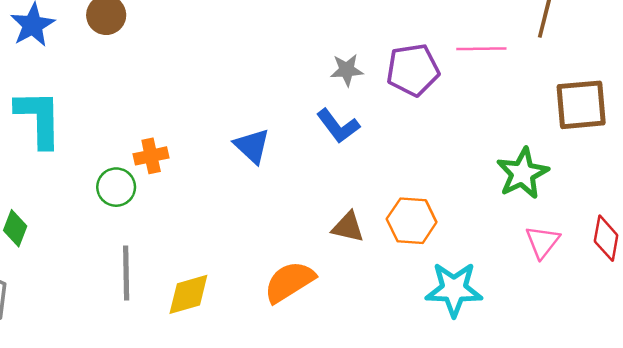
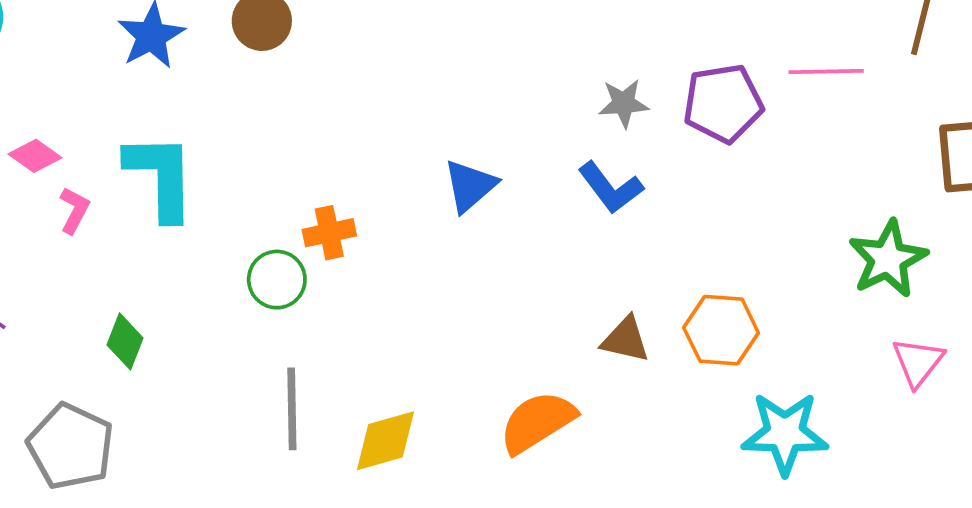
blue triangle: (252, 146) -> (470, 186), moved, turned 36

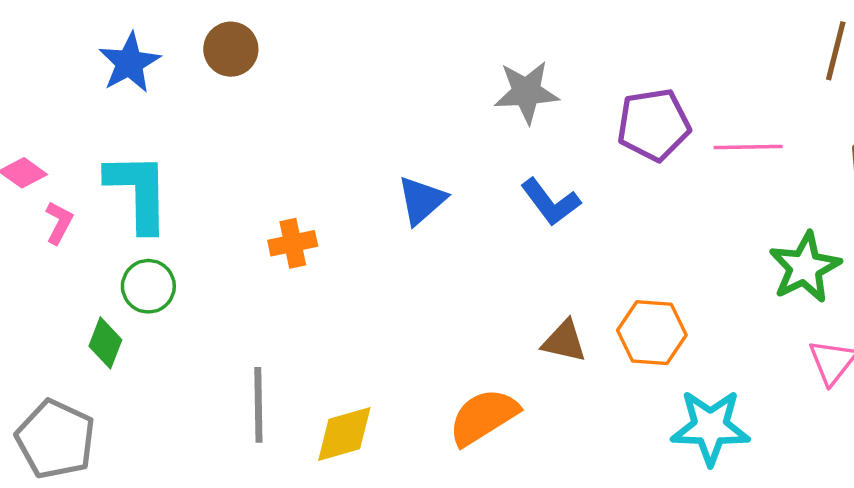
pink line: (826, 71) -> (748, 147), moved
gray star: (624, 103) -> (526, 92), moved, size x1.4
green circle: (277, 280) -> (148, 286), moved

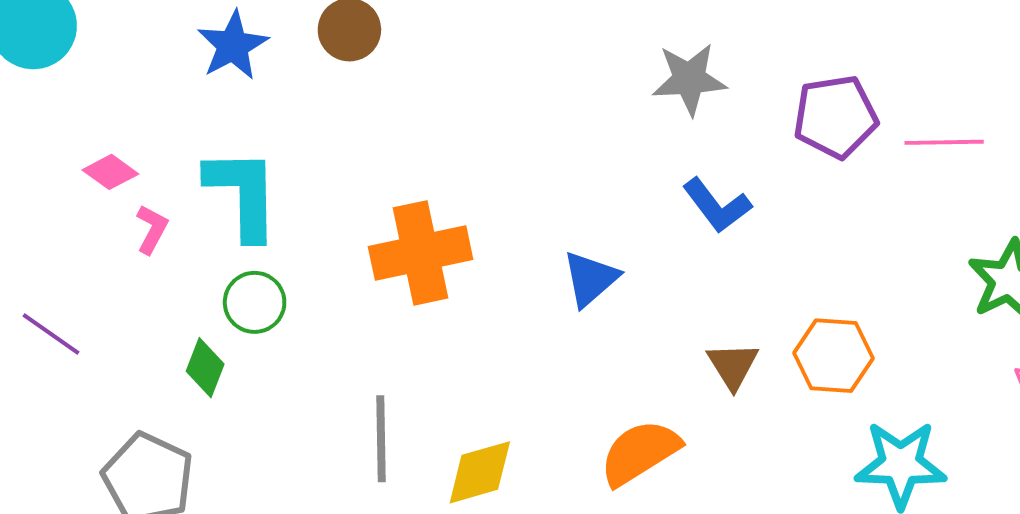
blue triangle: (422, 200) -> (590, 279), moved
orange cross: (293, 243) -> (421, 253), size x1.8
brown triangle: (564, 341) -> (733, 366), turned 45

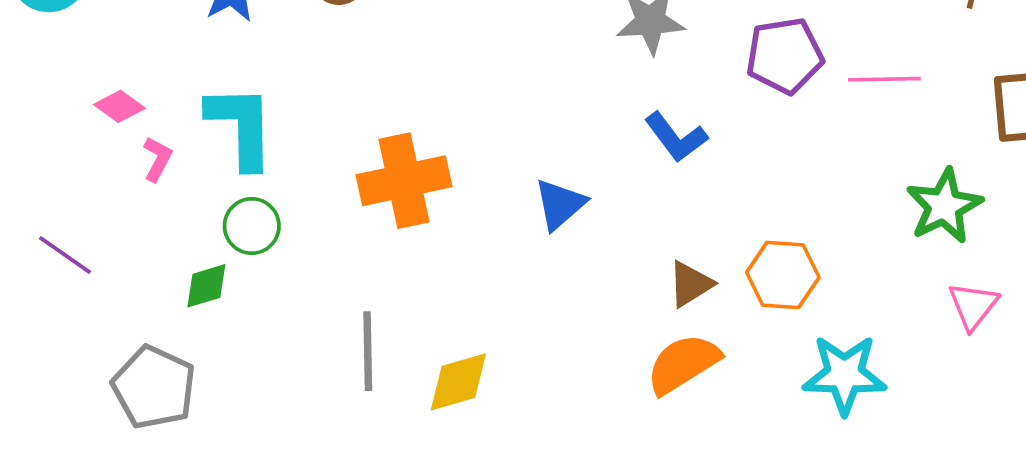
brown triangle: (733, 366) -> (690, 284), turned 30
green diamond: (205, 368) -> (206, 286), turned 52
orange semicircle: (640, 453) -> (683, 364), moved

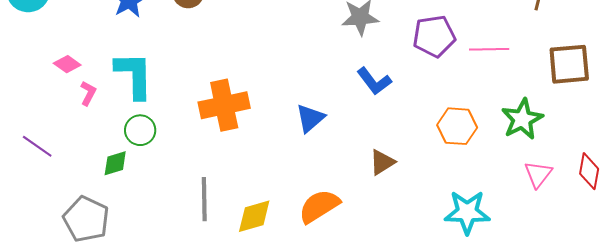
orange hexagon: (783, 275) -> (457, 126), moved
orange semicircle: (683, 364) -> (319, 206), moved

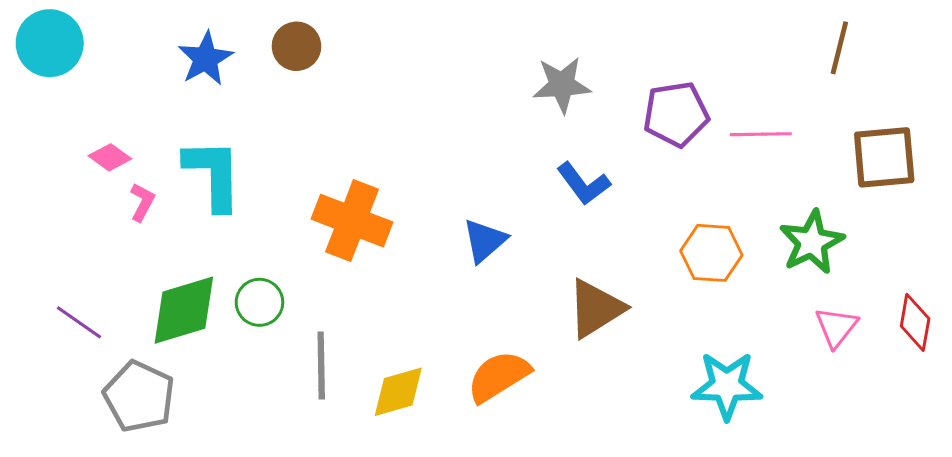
orange cross: (224, 105) -> (352, 221), turned 33
green circle: (140, 130) -> (259, 302), moved
purple line: (37, 146) -> (79, 322), moved
brown triangle: (382, 162) -> (596, 308), size x1.5
green diamond: (115, 163) -> (184, 310), size x1.8

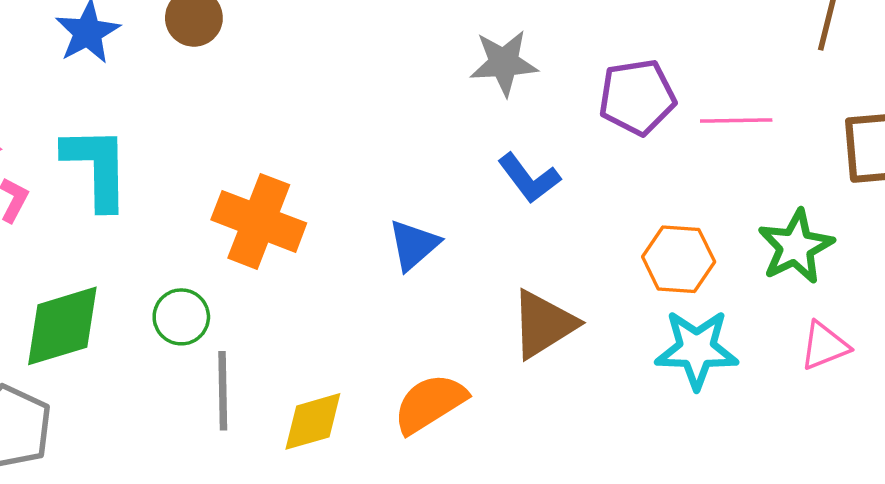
green circle: (259, 302) -> (181, 317), moved
pink triangle: (836, 327) -> (824, 346), turned 30
cyan star: (727, 386) -> (697, 349), moved

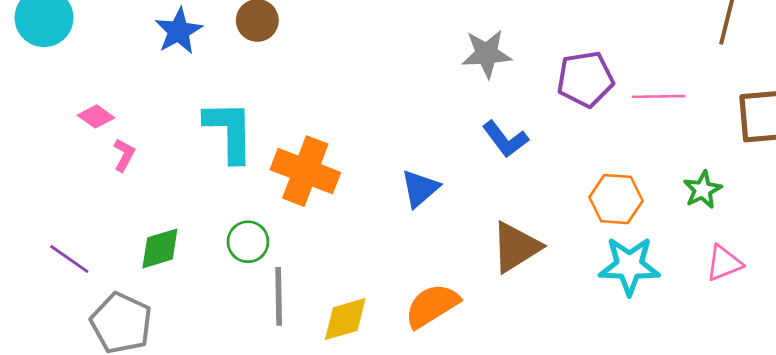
cyan L-shape: (97, 167) -> (229, 131), moved
green star: (796, 247) -> (703, 190), size x0.7
green diamond: (62, 326) -> (160, 248), size x0.7

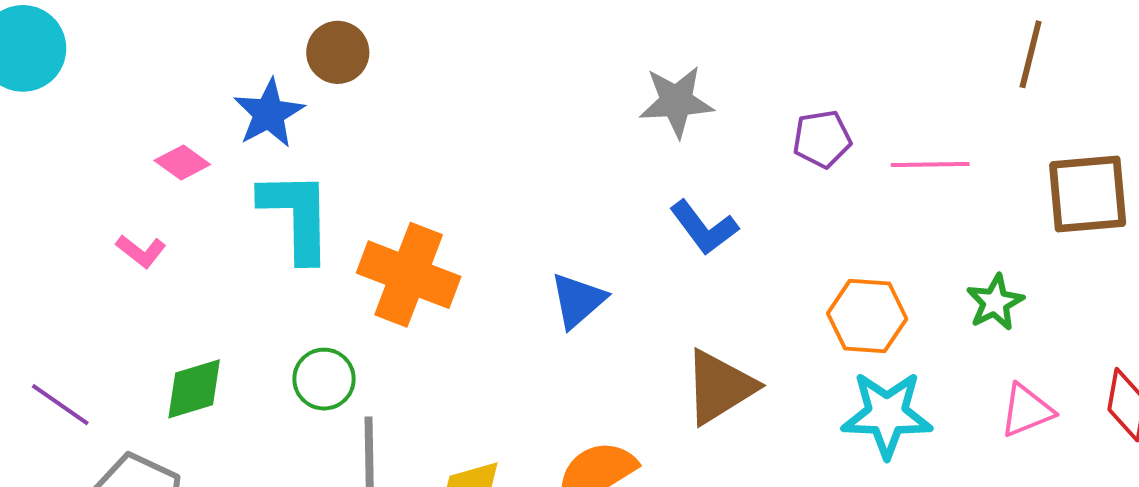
blue star: (179, 31) -> (269, 113), moved
purple pentagon: (585, 79) -> (822, 139), size x0.7
pink diamond: (96, 116) -> (182, 163), moved
pink L-shape: (124, 155) -> (141, 251), turned 100

